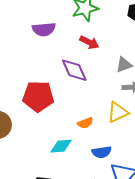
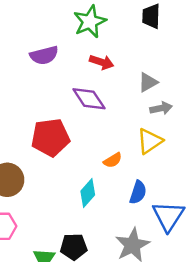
cyan diamond: (61, 146) -> (88, 193), turned -35
blue semicircle: (102, 152) -> (138, 192), turned -54

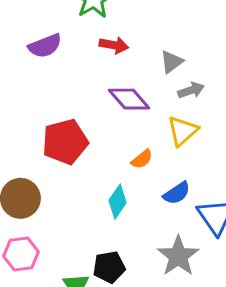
purple diamond: (89, 99) -> (129, 99), moved
blue semicircle: (138, 192) -> (177, 193), turned 45

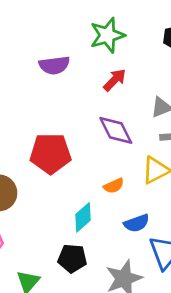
red arrow: (114, 45) -> (115, 80), turned -70
black pentagon: (109, 267) -> (72, 258), moved

